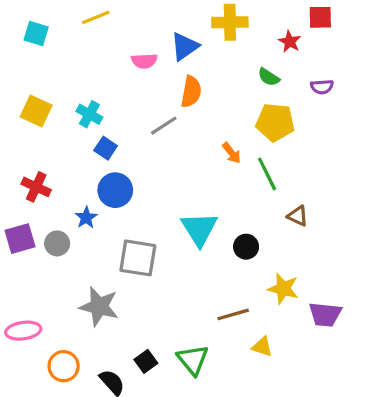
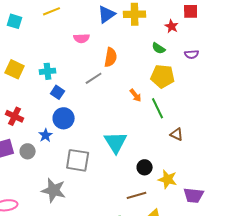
blue triangle: (185, 46) -> (107, 14), moved
cyan cross: (89, 114) -> (48, 71), turned -35
black circle: (246, 247) -> (145, 167), moved

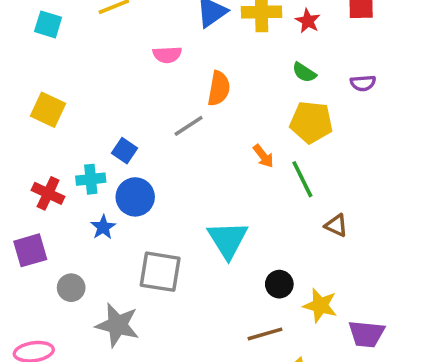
red star: (172, 26) -> (308, 21), moved
cyan cross: (48, 71) -> (91, 179), moved
gray circle: (28, 151) -> (71, 288), moved

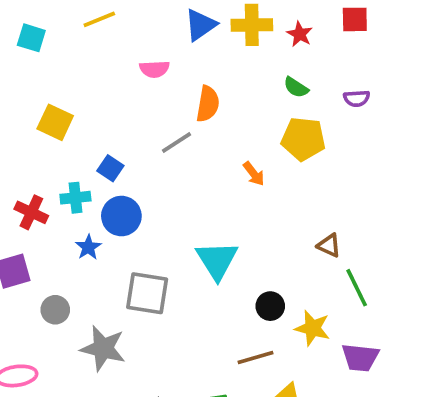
yellow square: (48, 110) -> (55, 122), moved
green line: (302, 179) -> (357, 288), moved

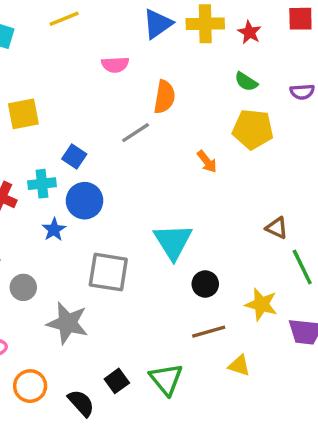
yellow square: (55, 122) -> (23, 114), turned -36
black circle: (270, 306) -> (205, 284), moved

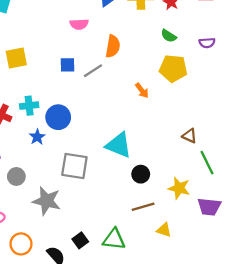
blue square: (74, 156) -> (67, 65), moved, turned -35
cyan triangle: (173, 241) -> (119, 145), turned -36
green triangle: (166, 379) -> (114, 239), turned -45

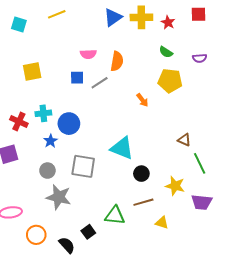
pink semicircle: (79, 24) -> (88, 54), moved
gray circle: (16, 176) -> (47, 171), moved
green triangle: (114, 239) -> (115, 215), moved

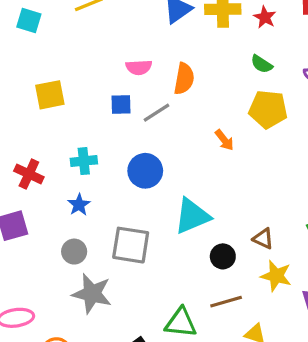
cyan cross: (43, 113) -> (84, 161), moved
blue circle: (69, 124) -> (145, 171), moved
brown triangle: (184, 140) -> (263, 239), moved
cyan triangle: (122, 148) -> (192, 216), turned -45

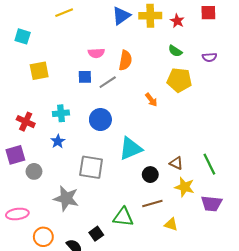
cyan square: (29, 20) -> (23, 36), moved
gray circle: (74, 252) -> (34, 171), moved

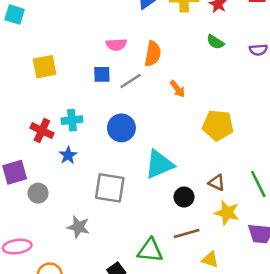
cyan square: (23, 36) -> (15, 15), moved
yellow pentagon: (179, 80) -> (218, 125), moved
orange arrow: (151, 100) -> (177, 89), moved
red cross: (26, 122) -> (42, 131), moved
gray star: (66, 198) -> (78, 227), size x0.7

